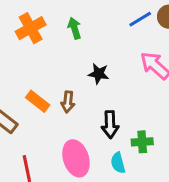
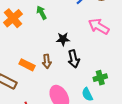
black arrow: (110, 124) -> (74, 59), moved

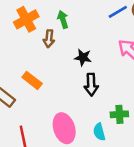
brown arrow: (47, 61) -> (49, 39), moved

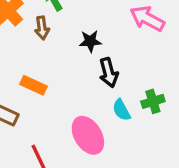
cyan semicircle: (99, 132) -> (121, 110), moved

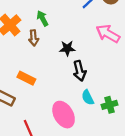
green cross: (153, 101) -> (109, 105), moved

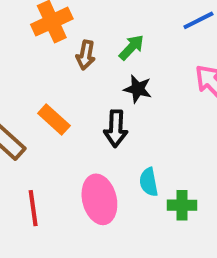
green arrow: (42, 18) -> (132, 47), moved, turned 56
black arrow: (80, 71) -> (116, 128), moved

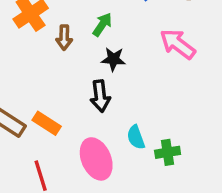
orange rectangle: (54, 120) -> (47, 123), moved

